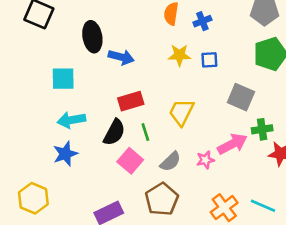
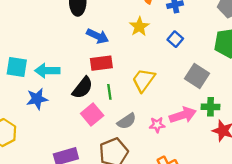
yellow star: (179, 55) -> (139, 27), moved, turned 30
blue arrow: (121, 57) -> (98, 36), moved
blue square: (209, 60) -> (175, 39), turned 35
cyan square: (63, 79) -> (17, 67), moved

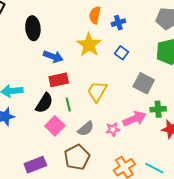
yellow star: (139, 27) -> (89, 45), size x1.4

